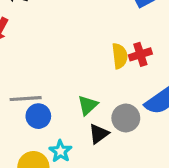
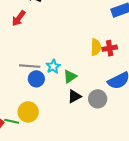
gray circle: (126, 118) -> (98, 99), moved
cyan star: (60, 151) -> (53, 66), moved

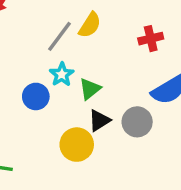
yellow semicircle: (96, 47) -> (90, 25), moved, turned 35
gray line: (30, 66) -> (60, 36), moved, turned -54
yellow circle: (28, 112) -> (77, 145), moved

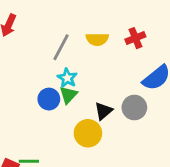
yellow semicircle: (90, 25) -> (97, 39), moved, turned 65
green triangle: (90, 89) -> (68, 95), moved

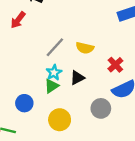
red cross: (135, 38) -> (115, 65), moved, turned -35
blue circle: (49, 99) -> (24, 103), moved
black triangle: (103, 111) -> (77, 78), moved

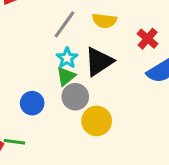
black triangle: (77, 78) -> (99, 62), size x1.5
gray circle: (101, 108) -> (75, 97), moved
yellow circle: (60, 120) -> (97, 121), moved

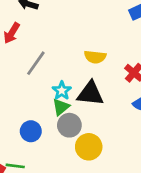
gray line: (65, 24) -> (36, 63), moved
black triangle: (99, 62) -> (90, 94), turned 40

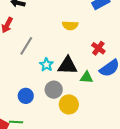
yellow semicircle: (95, 57) -> (70, 25), moved
green triangle: (61, 107) -> (87, 77), moved, turned 48

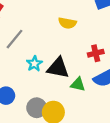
red cross: (98, 48) -> (96, 53), turned 32
gray circle: (54, 90) -> (37, 108), moved

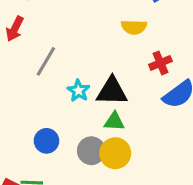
yellow semicircle: (67, 23) -> (134, 27), moved
green triangle: (78, 84) -> (114, 121), moved

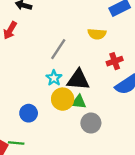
gray line: (46, 61) -> (58, 49), moved
gray circle: (91, 151) -> (91, 123), moved
yellow circle: (115, 153) -> (63, 99), moved

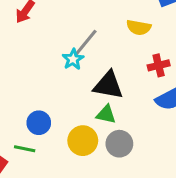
cyan star: (54, 78) -> (73, 59), moved
yellow circle: (63, 99) -> (83, 141), moved
green line: (16, 143) -> (25, 149), moved

